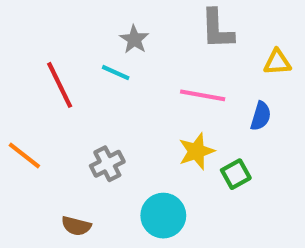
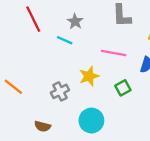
red line: (60, 85) -> (33, 19), moved
yellow star: (196, 151) -> (89, 76), moved
green square: (236, 174) -> (123, 88), moved

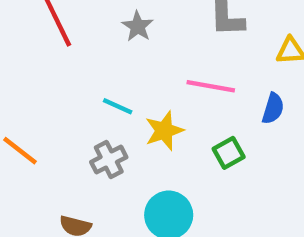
cyan line: (65, 40) -> (118, 106), moved

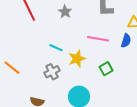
blue semicircle: (273, 108) -> (126, 41), moved

